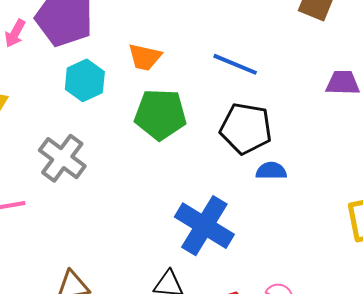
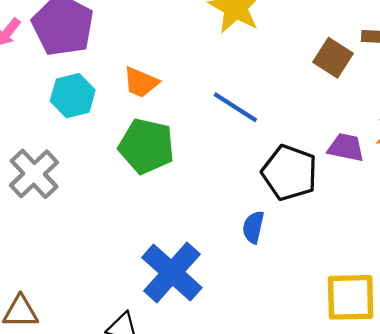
black pentagon: (246, 128) -> (290, 173), moved
blue semicircle: (271, 171) -> (253, 227), turned -88

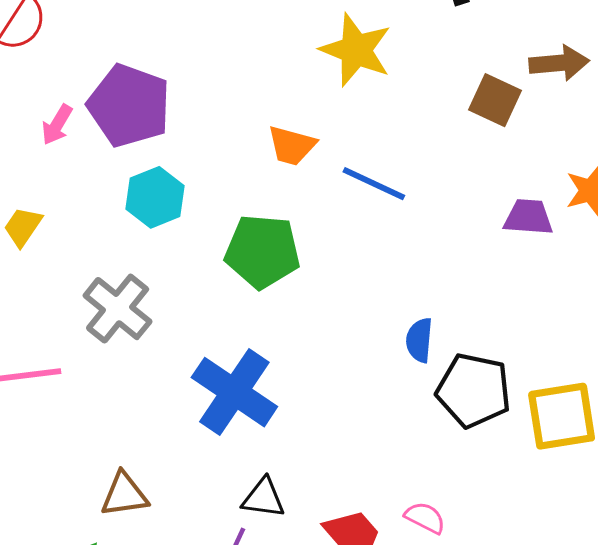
orange trapezoid: (141, 82) -> (292, 146), moved
black pentagon: (290, 173) -> (474, 390), moved
blue cross: (172, 273) -> (234, 392), moved

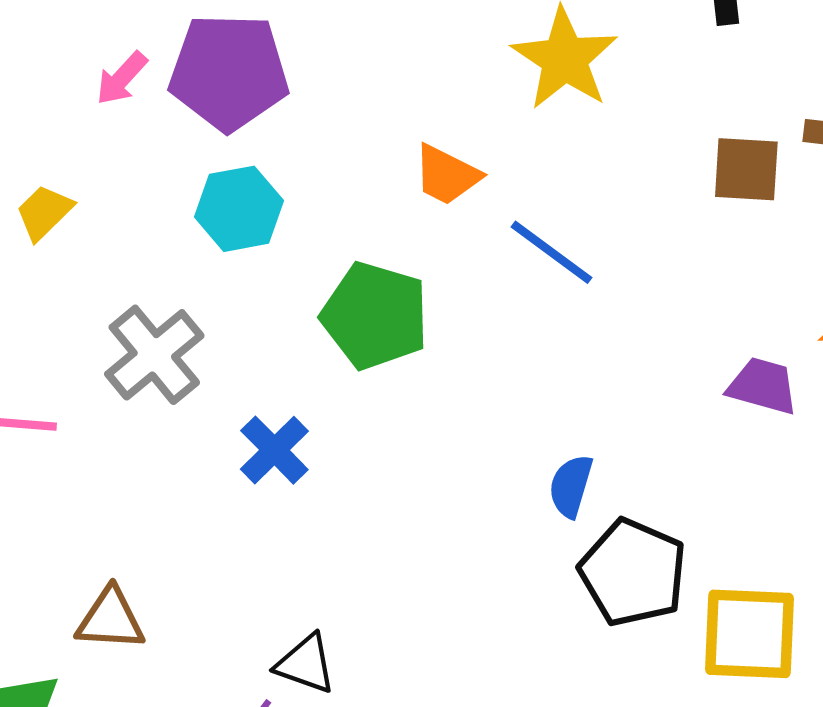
brown square: (495, 100) -> (746, 169), turned -33
purple pentagon: (129, 106) -> (229, 72), turned -30
purple trapezoid: (528, 217) -> (763, 386), moved
blue cross: (234, 392) -> (274, 450), moved, size x0.6

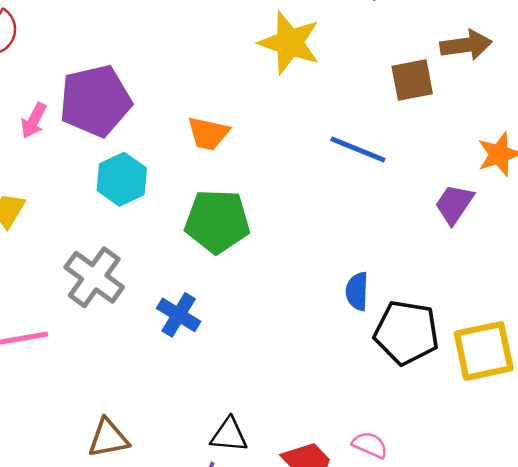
orange trapezoid: (447, 175) -> (208, 133), moved
blue line: (551, 252) -> (358, 149), moved
purple trapezoid: (763, 386) -> (454, 204), turned -57

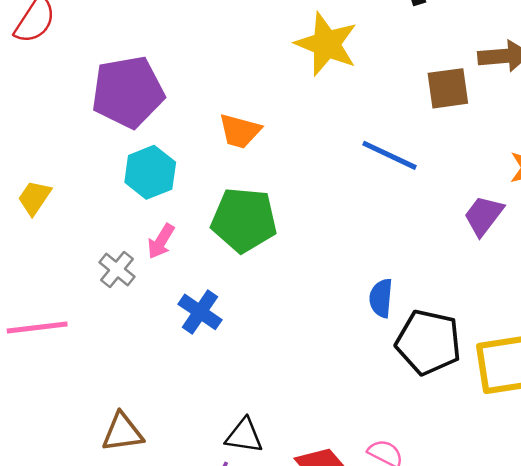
pink arrow: (34, 121) -> (161, 241), moved
gray cross: (94, 277) -> (117, 270), size x0.6

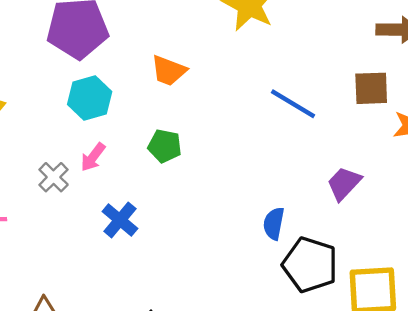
brown square: (448, 88) -> (371, 88), moved
purple trapezoid: (484, 216) -> (344, 183), moved
green pentagon: (244, 220) -> (165, 146), size x0.6

